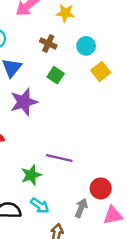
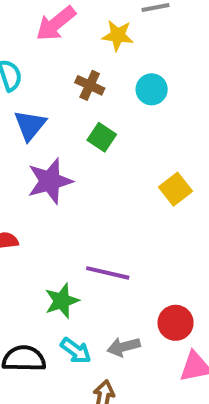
yellow square: (101, 71) -> (176, 189), moved
gray arrow: (81, 208) -> (124, 347), moved, turned -126

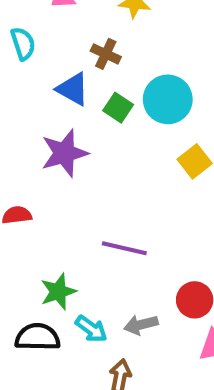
cyan circle: (152, 89) -> (168, 99), moved, size x1.5
blue triangle: (30, 125) -> (73, 89), moved, turned -40
green star: (62, 301) -> (58, 292), moved

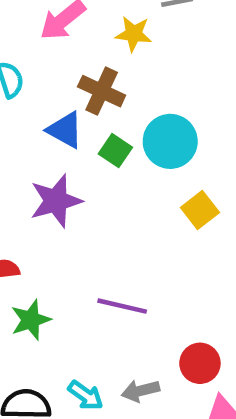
brown cross: (106, 54) -> (102, 91), size x1.4
green star: (58, 292) -> (31, 320), moved

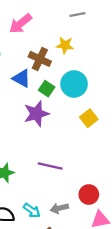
yellow star: (134, 34) -> (65, 45), moved
purple star: (56, 201) -> (36, 114), moved

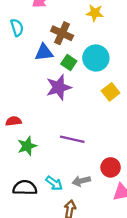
yellow star: (65, 45) -> (95, 13), moved
blue triangle: (22, 78) -> (44, 52), turned -36

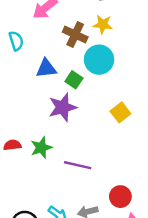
brown cross: (62, 33) -> (75, 34), moved
cyan circle: (96, 58) -> (99, 60), moved
green star: (27, 146) -> (41, 148), moved

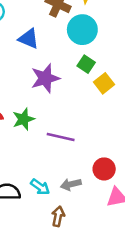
blue triangle: (46, 68) -> (29, 39), turned 30
green square: (74, 80) -> (86, 64), moved

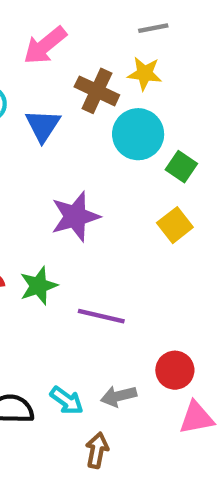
blue triangle: (29, 39) -> (43, 126), moved, turned 40
green square: (86, 64) -> (181, 167), moved

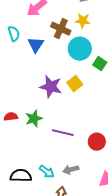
purple star: (75, 216) -> (51, 87), turned 30
yellow square: (175, 225) -> (75, 84), moved
red circle: (175, 370) -> (97, 142), moved

